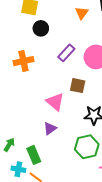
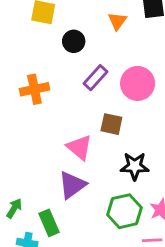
black circle: (41, 28) -> (74, 41), moved
purple triangle: (50, 128) -> (72, 185), size x1.5

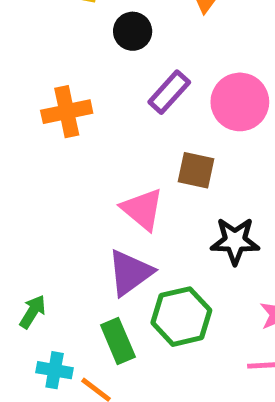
green hexagon: (124, 211) -> (181, 317), moved
green rectangle: (49, 223) -> (118, 341), moved

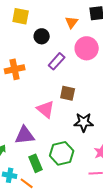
pink circle: (240, 102) -> (87, 48), moved
purple triangle: (130, 273) -> (25, 135), moved, turned 30

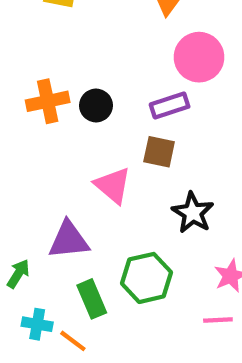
black circle: (42, 36) -> (96, 106), moved
purple rectangle: (57, 61) -> (170, 106), moved, turned 30
black star: (84, 122) -> (193, 213), turned 30

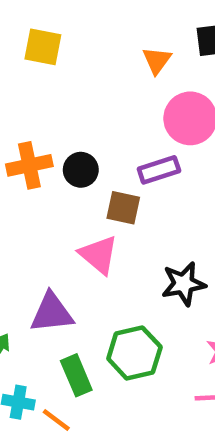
brown square: (159, 152) -> (123, 208), moved
black star: (193, 213) -> (184, 284), turned 30

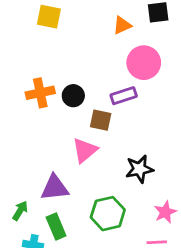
orange triangle: (157, 60) -> (122, 25), turned 30
pink triangle: (99, 255) -> (85, 150), turned 40
green rectangle: (76, 375) -> (56, 226), moved

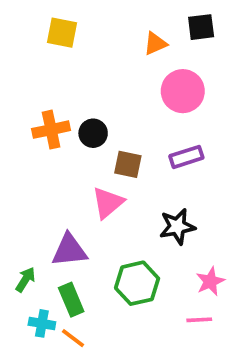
purple rectangle: (124, 96) -> (186, 157), moved

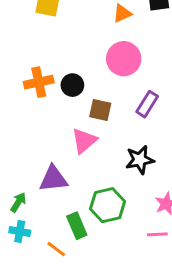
pink circle: (183, 91) -> (124, 59), moved
purple rectangle: (186, 157) -> (147, 104), turned -40
green rectangle: (71, 300) -> (77, 226), moved
cyan cross: (42, 323) -> (20, 231), moved

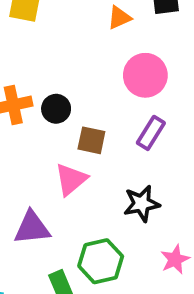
pink circle: (124, 59) -> (145, 75), moved

